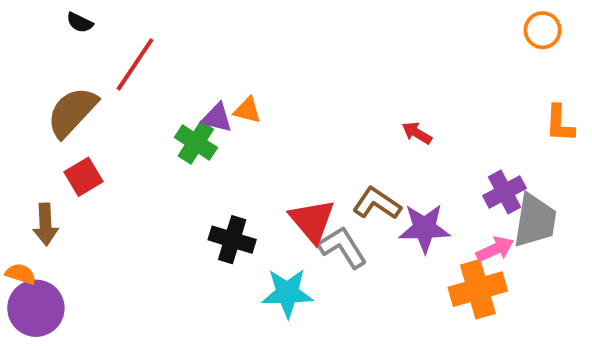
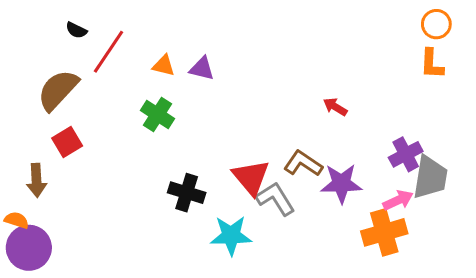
black semicircle: (80, 23) -> (76, 30), moved
orange triangle: (247, 110) -> (164, 65), moved
purple triangle: (217, 118) -> (202, 69), moved
orange L-shape: (560, 123) -> (432, 64), moved

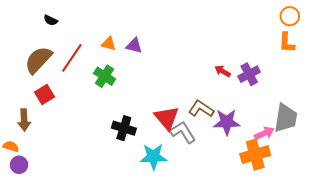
red line: (108, 52) -> (72, 58), moved
purple cross: (406, 154) -> (249, 74), moved
purple circle: (29, 248) -> (19, 165), size x0.6

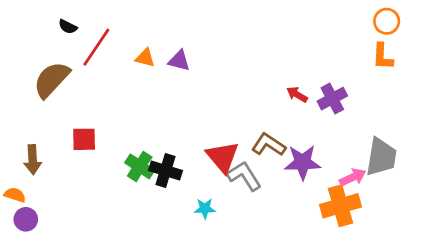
red line: (72, 58) -> (96, 47), moved
green cross: (105, 76) -> (140, 166), moved
red square: (44, 95) -> (84, 139), moved, turned 30
cyan star: (153, 157) -> (205, 208), size x0.6

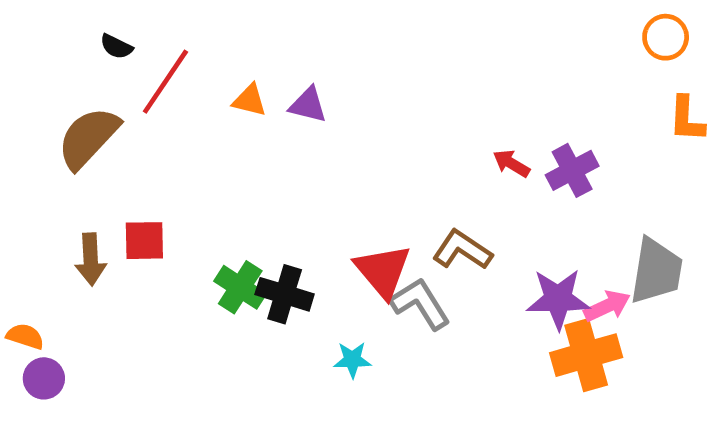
orange L-shape: (383, 57) -> (687, 119), moved
brown arrow: (33, 160) -> (91, 259), moved
purple star: (303, 162) -> (558, 299), moved

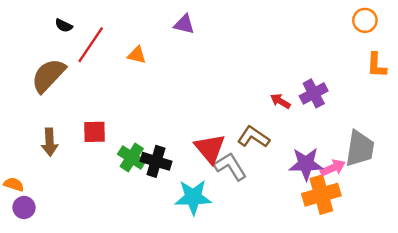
purple triangle: (308, 105) -> (184, 24), moved
red arrow: (511, 163) -> (280, 101), moved
red square: (144, 241) -> (94, 132), moved
cyan star: (352, 360) -> (193, 197), size x1.8

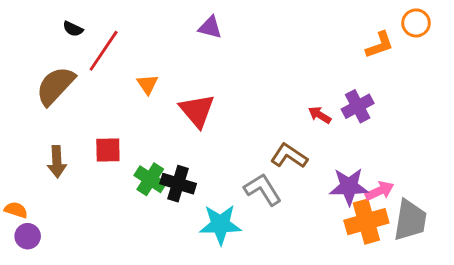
orange triangle: (137, 55) -> (147, 84), moved, turned 42
orange L-shape: (376, 65) -> (380, 45), moved, turned -112
red triangle: (210, 149) -> (197, 111), moved
gray trapezoid: (360, 149) -> (410, 220), moved

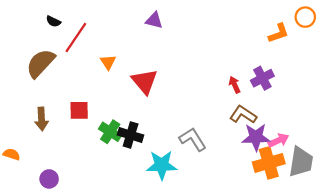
red arrow: (320, 115) -> (235, 85), turned 35
brown L-shape: (289, 156) -> (243, 115), moved
purple circle: (28, 236) -> (49, 179), moved

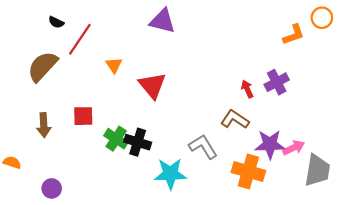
purple triangle: (154, 20) -> (162, 21), size x1.4
brown L-shape: (243, 115) -> (235, 119), moved
orange cross: (269, 163) -> (248, 171), moved, turned 32

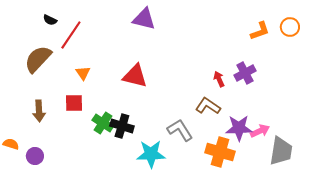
orange circle: (322, 18) -> (290, 27), moved
orange triangle: (114, 65) -> (83, 73), moved
red triangle: (152, 86) -> (135, 76), turned -36
purple circle: (52, 188) -> (35, 156), moved

